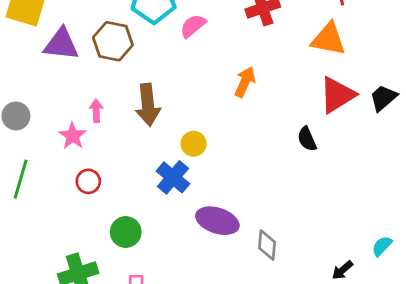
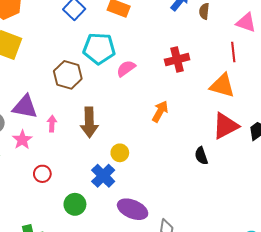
purple triangle: (61, 44) -> (25, 107), moved
pink star: (73, 136) -> (22, 140), moved
green circle: (126, 232) -> (75, 204), moved

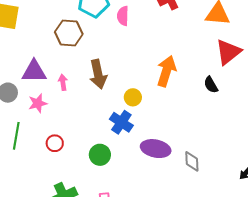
pink semicircle: (126, 68) -> (123, 16), turned -42
orange arrow: (160, 111) -> (166, 71), moved, size x1.4
pink star: (22, 140) -> (38, 103), turned 30
red circle: (42, 174) -> (55, 143), moved

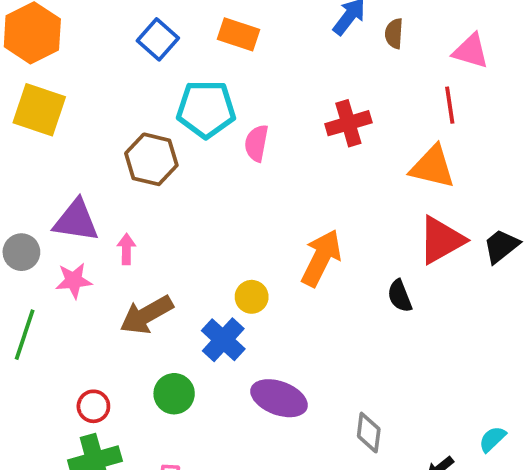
brown arrow: (98, 74) -> (147, 315), moved, turned 64
red circle: (55, 143) -> (93, 406), moved
gray diamond: (192, 161) -> (369, 433), moved

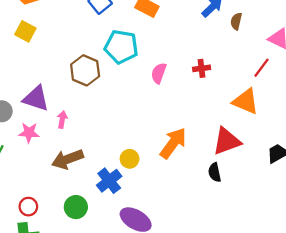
red line: (450, 105) -> (261, 68), turned 36
yellow square: (39, 110) -> (25, 31), size x0.7
red cross: (348, 123) -> (202, 68), size x0.7
pink semicircle: (256, 143) -> (159, 73), moved
red triangle: (441, 240) -> (227, 141), moved

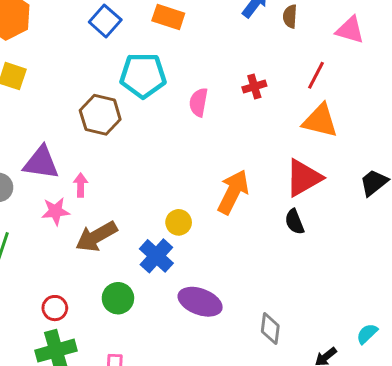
red line: (261, 68) -> (316, 75), moved
pink star: (29, 133) -> (56, 211), moved

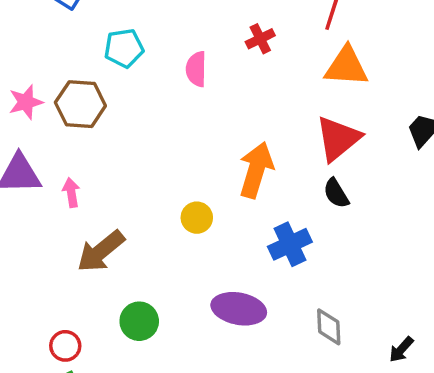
cyan pentagon: (143, 75) -> (124, 48), size x0.7
pink star: (56, 211) -> (26, 102), moved
blue cross: (156, 256) -> (290, 244), moved, turned 32

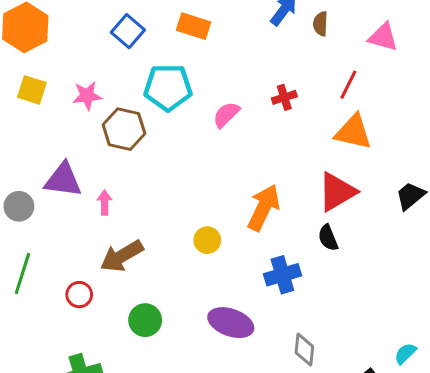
cyan pentagon: (124, 48) -> (168, 87), size x1.4
pink semicircle: (196, 69) -> (226, 115), turned 36
pink star: (26, 102) -> (87, 96), moved
red circle: (65, 346) -> (79, 295), moved

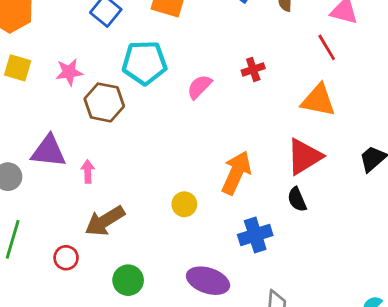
red line: (348, 85) -> (327, 47), moved, turned -56

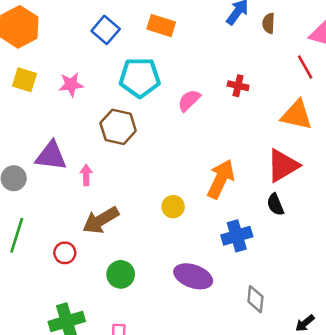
red cross: (253, 69) -> (238, 86), turned 30
brown hexagon: (104, 102) -> (118, 127), moved

